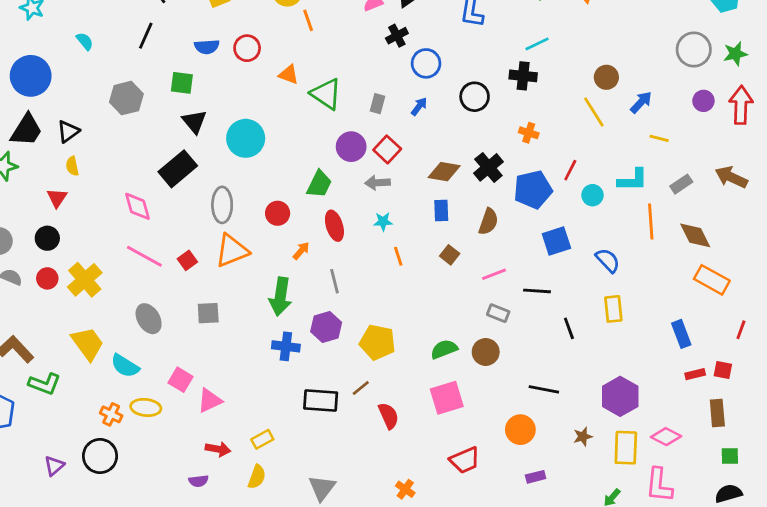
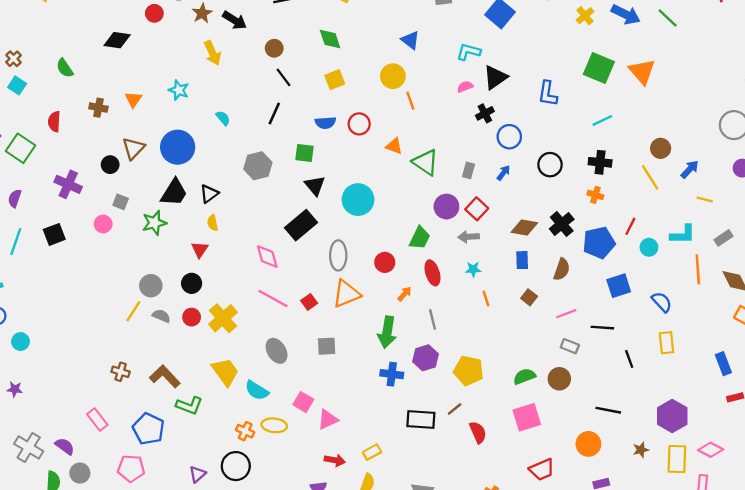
black cross: (523, 76) -> (600, 162), moved

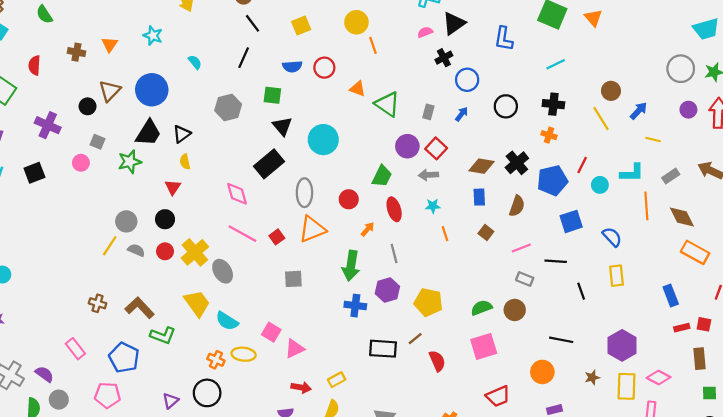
orange triangle: (642, 72) -> (593, 18), size x0.7
gray ellipse: (277, 351) -> (223, 271), moved

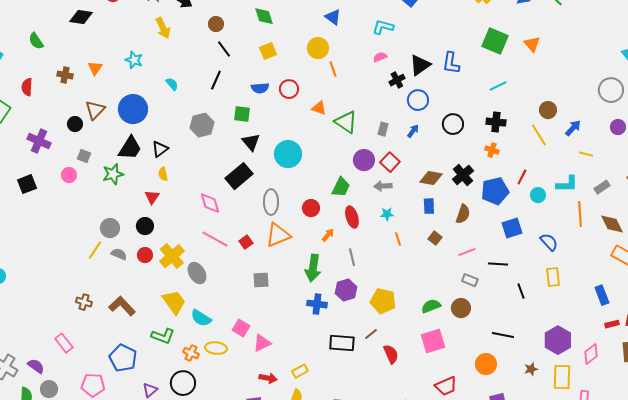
black triangle: (454, 23) -> (420, 65), moved
green L-shape: (163, 335) -> (163, 336), moved
blue pentagon: (124, 358) -> (123, 358), moved
pink diamond: (659, 377) -> (591, 354), moved, turned -65

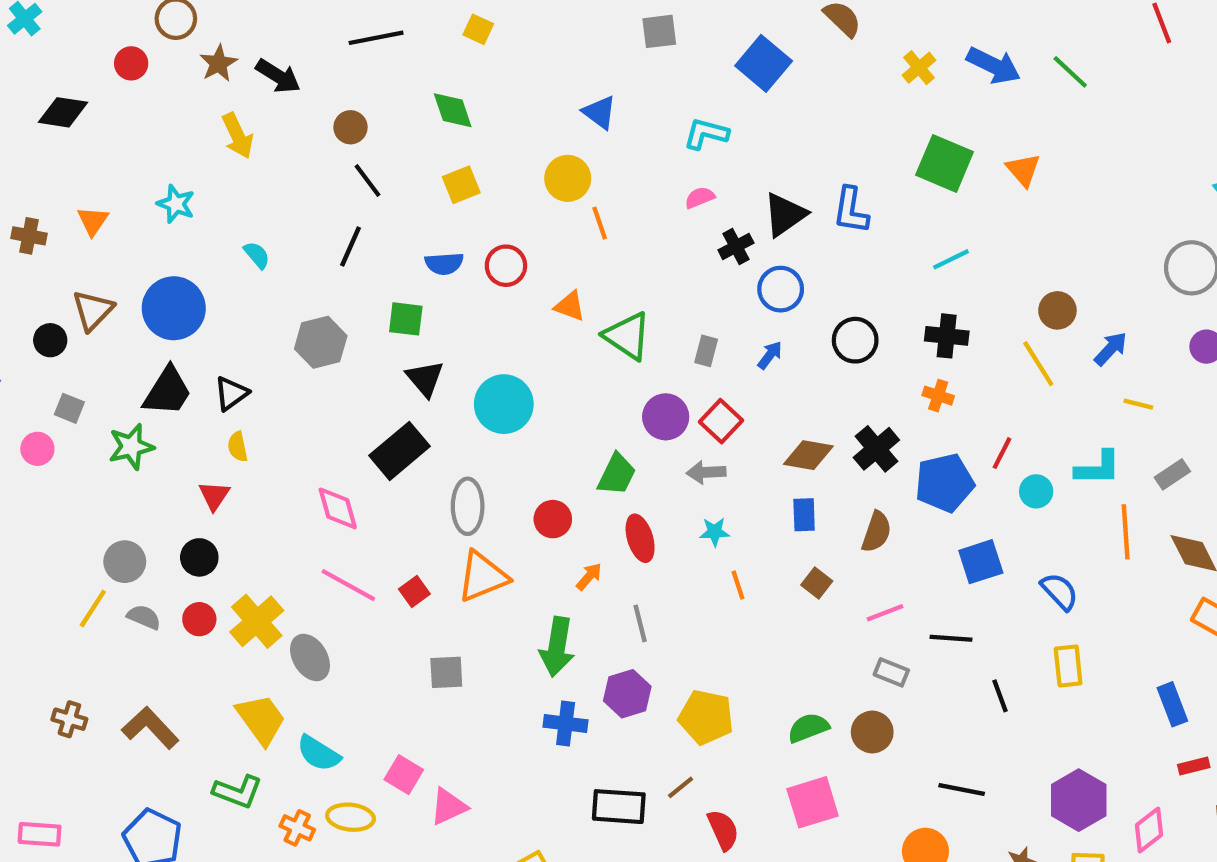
pink rectangle: (64, 343) -> (40, 834), moved, turned -48

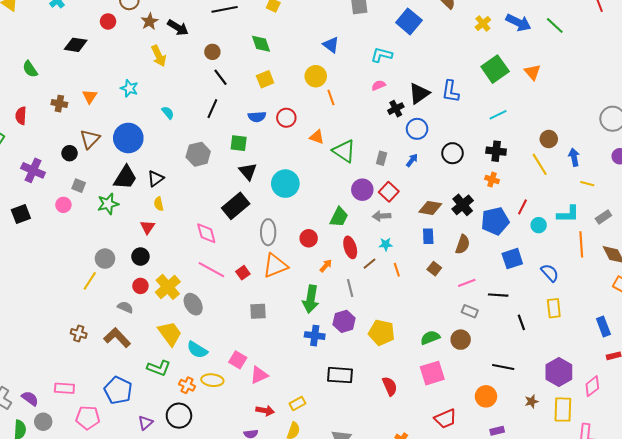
green square: (945, 163) -> (495, 69), turned 32
blue arrow: (1111, 349) -> (574, 157), turned -54
gray semicircle: (144, 617) -> (125, 307), moved
brown line: (681, 787) -> (369, 264), moved

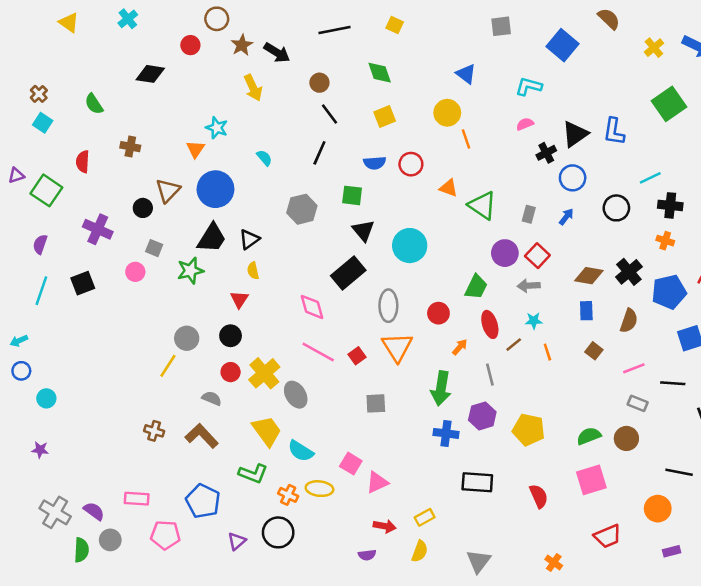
orange triangle: (90, 96) -> (195, 149), moved
cyan line: (498, 115) -> (650, 178), moved
orange triangle: (275, 266) -> (397, 347), turned -40

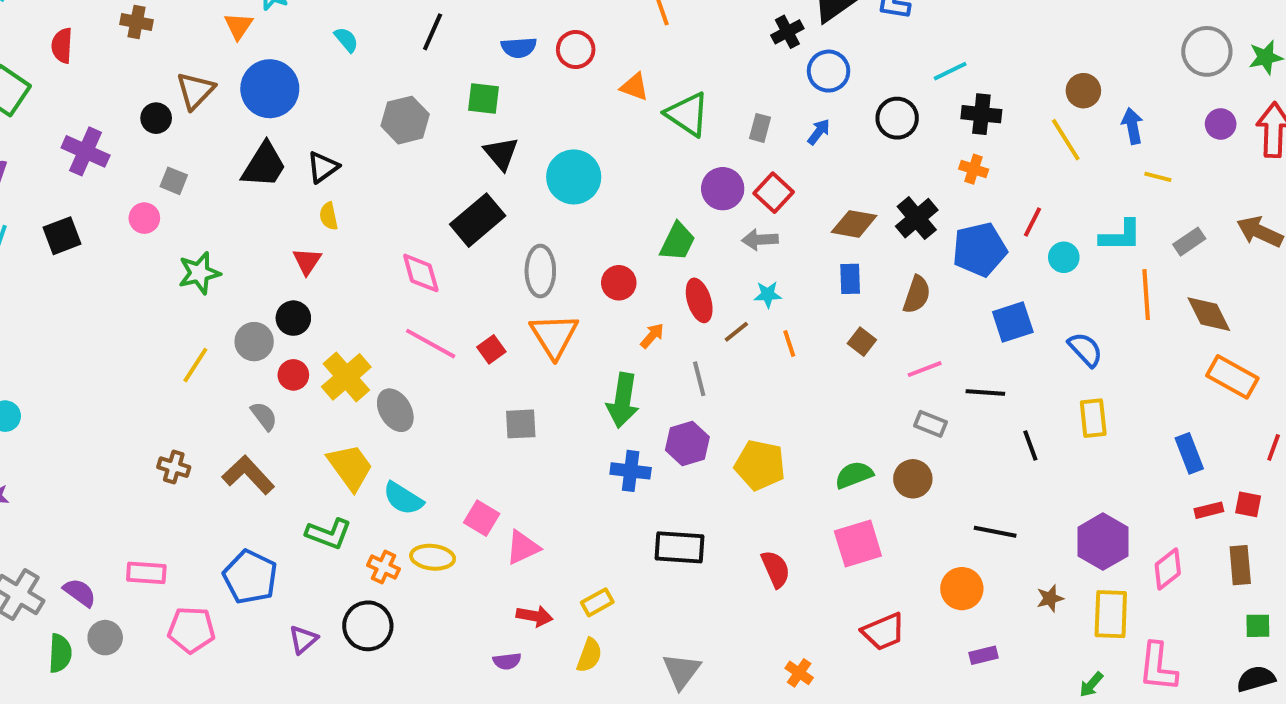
green star: (190, 271) -> (199, 273), moved
gray circle: (187, 338) -> (254, 342), moved
gray semicircle: (212, 398) -> (264, 416), turned 30

